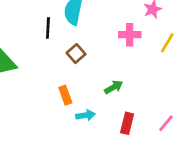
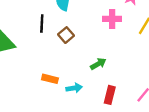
black line: (48, 28) -> (42, 24), moved
orange rectangle: (65, 95) -> (50, 79), moved, turned -56

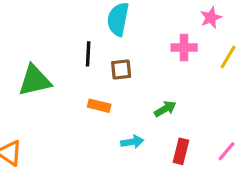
brown square: (66, 35) -> (121, 70), turned 35
orange rectangle: (50, 79) -> (99, 106), moved

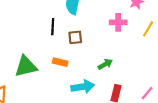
green triangle: (35, 81) -> (26, 66), moved
cyan arrow: (132, 142) -> (83, 87), size x1.5

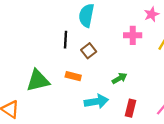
brown square: (75, 37) -> (89, 51), turned -32

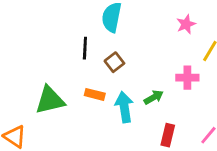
pink star: (151, 14) -> (186, 24), moved
pink cross: (133, 35) -> (187, 78), moved
cyan arrow: (96, 101) -> (124, 107), moved, turned -90

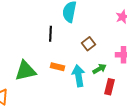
brown square: (114, 62) -> (88, 44), moved
red rectangle: (168, 135) -> (109, 87), moved

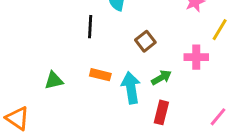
green triangle: (25, 71) -> (54, 80), size x0.6
red rectangle: (109, 87) -> (161, 112), moved

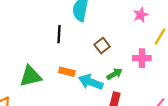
green triangle: (54, 80) -> (31, 76), size x1.5
cyan arrow: (131, 88) -> (91, 82), turned -60

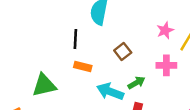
pink star: (141, 15) -> (165, 30), moved
orange rectangle: (67, 72) -> (83, 67), moved

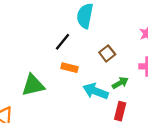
black line: (75, 39) -> (63, 42), turned 36

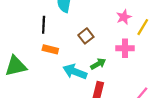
black line: (63, 42) -> (44, 25), turned -36

